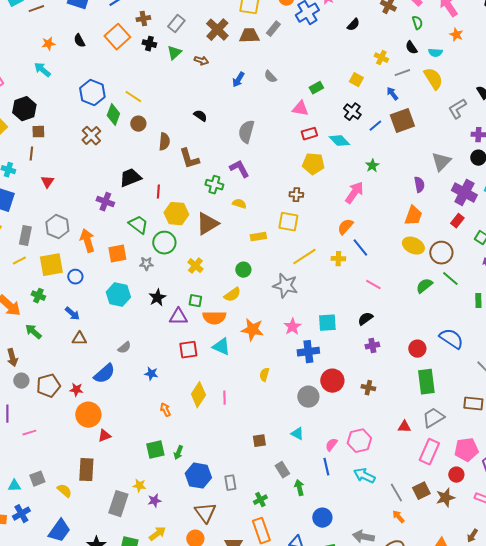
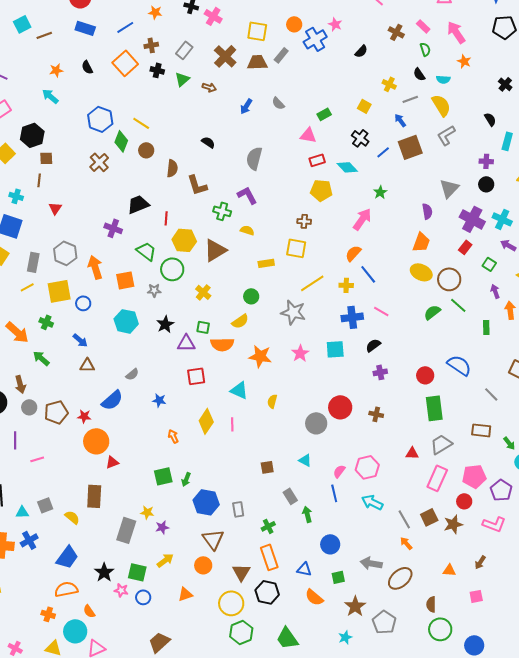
gray L-shape: (457, 109) -> (446, 135), moved
cyan triangle: (221, 347) -> (239, 390), moved
blue cross: (308, 352) -> (352, 317), moved

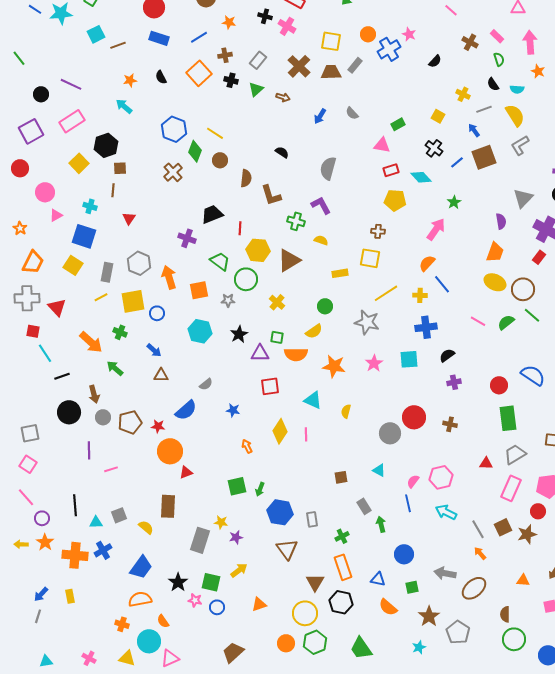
pink arrow: (456, 32) -> (530, 42), turned 30
pink line: (381, 311) -> (478, 321), moved
orange circle: (203, 565) -> (286, 643), moved

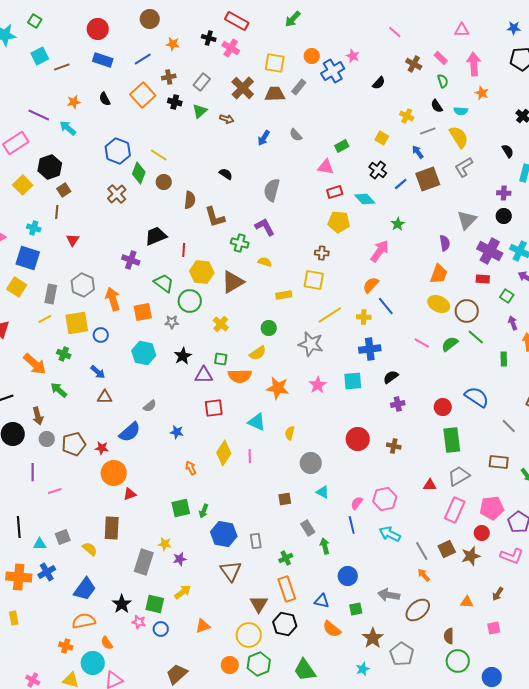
purple line: (71, 84) -> (39, 115), moved
brown square: (120, 168) -> (64, 190), turned -32
red rectangle: (539, 257) -> (483, 279), turned 56
gray circle: (390, 433) -> (311, 463), moved

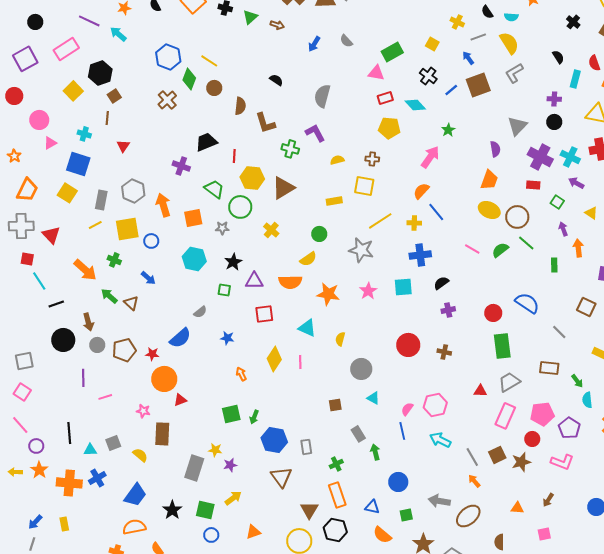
green rectangle: (342, 146) -> (392, 52), size x1.5
yellow semicircle: (265, 262) -> (337, 160), moved, turned -32
green square: (221, 359) -> (224, 290), moved
brown triangle: (105, 397) -> (131, 303), moved, turned 42
pink star: (139, 622) -> (143, 411), moved

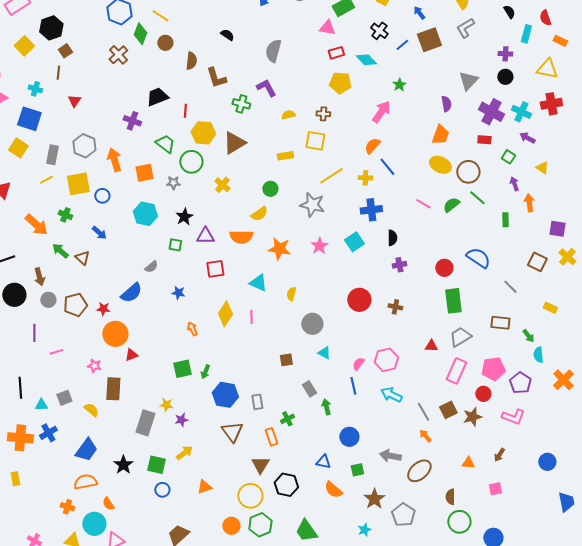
black semicircle: (441, 283) -> (392, 238), turned 126
cyan square: (403, 287) -> (354, 242), turned -30
orange rectangle: (337, 495) -> (271, 437), moved, size x0.7

